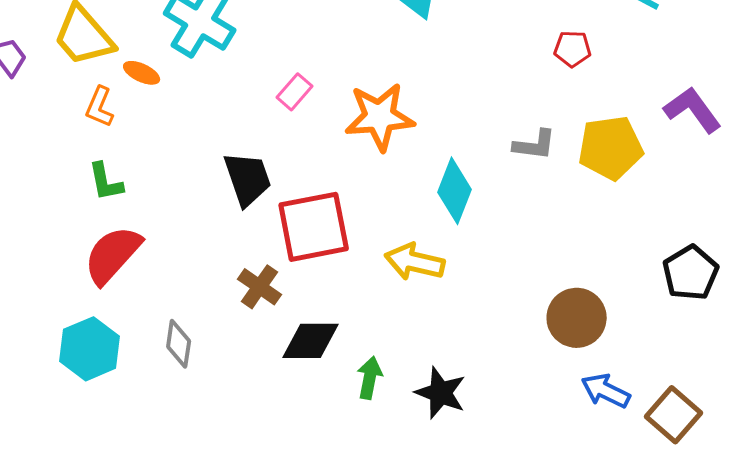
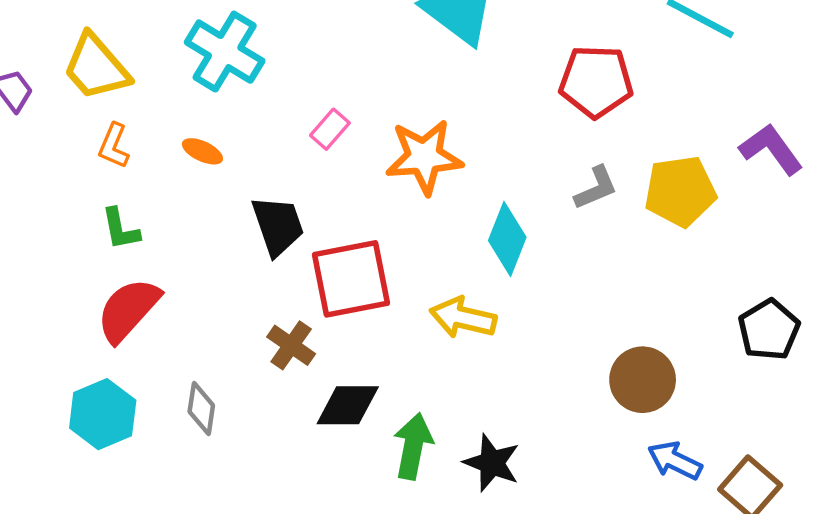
red pentagon: (573, 49) -> (596, 81), moved, size x1.8
orange ellipse: (142, 73) -> (202, 151), moved
gray L-shape: (535, 145) -> (596, 188), turned -30
green arrow: (370, 378) -> (413, 446), size x1.4

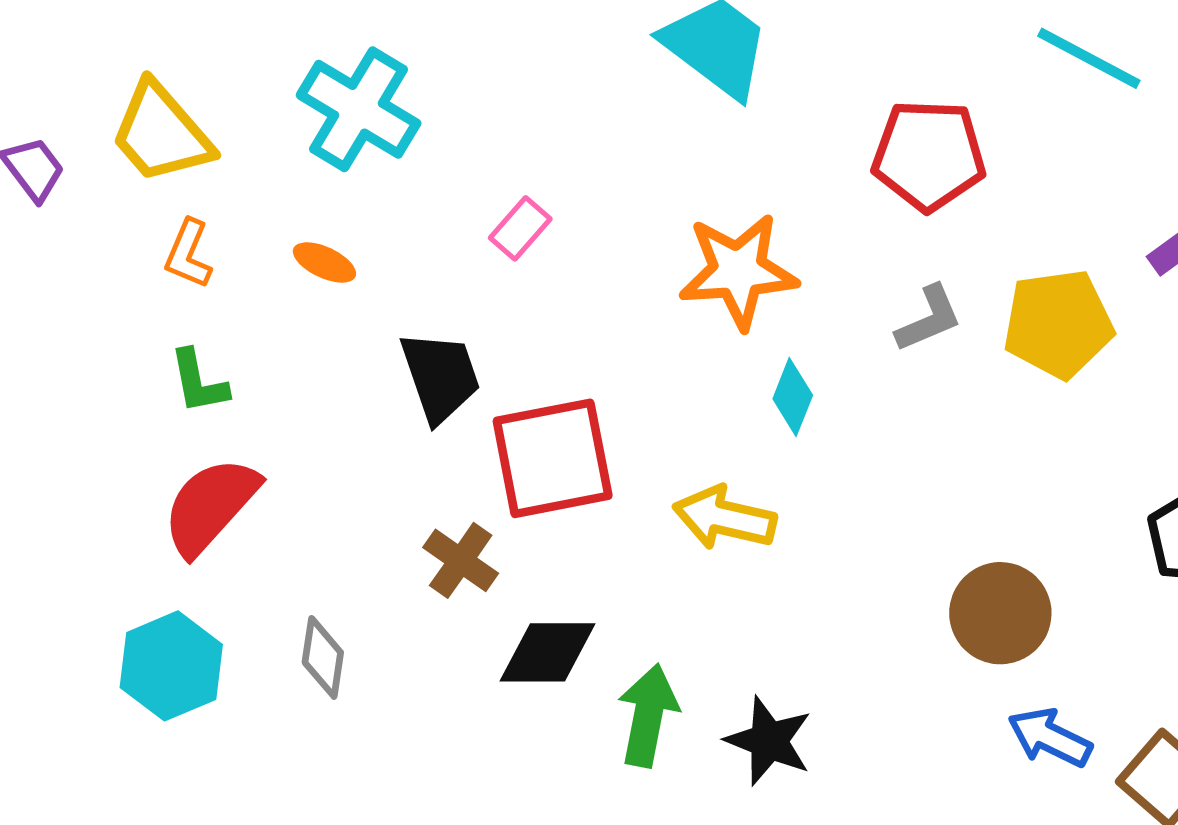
orange star: (424, 157) -> (738, 271), moved
cyan diamond: (507, 239) -> (793, 397), size x0.7

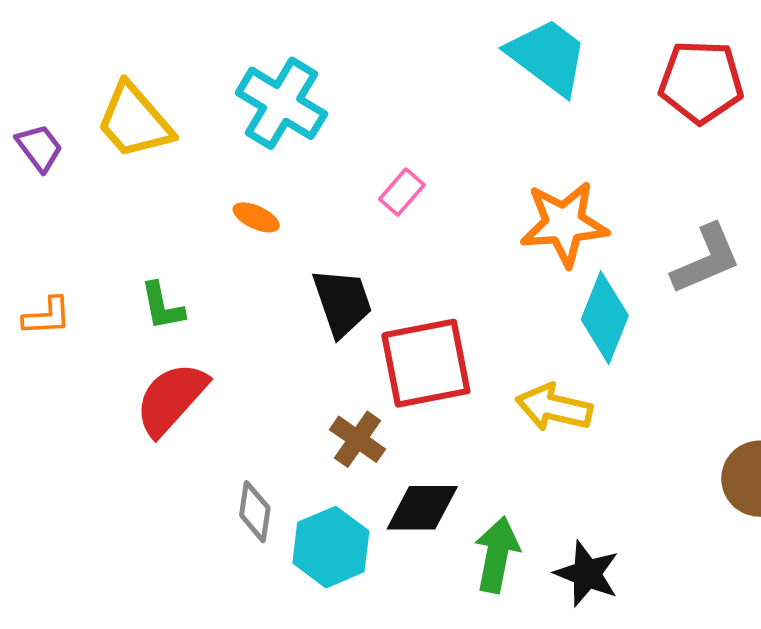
red pentagon: (929, 155) -> (701, 82), moved
orange L-shape: (188, 254) -> (47, 316), moved, turned -116
gray L-shape: (929, 319) -> (706, 259), size x1.4
cyan diamond: (793, 397) -> (605, 318), size x1.6
cyan hexagon: (171, 666) -> (331, 547), moved

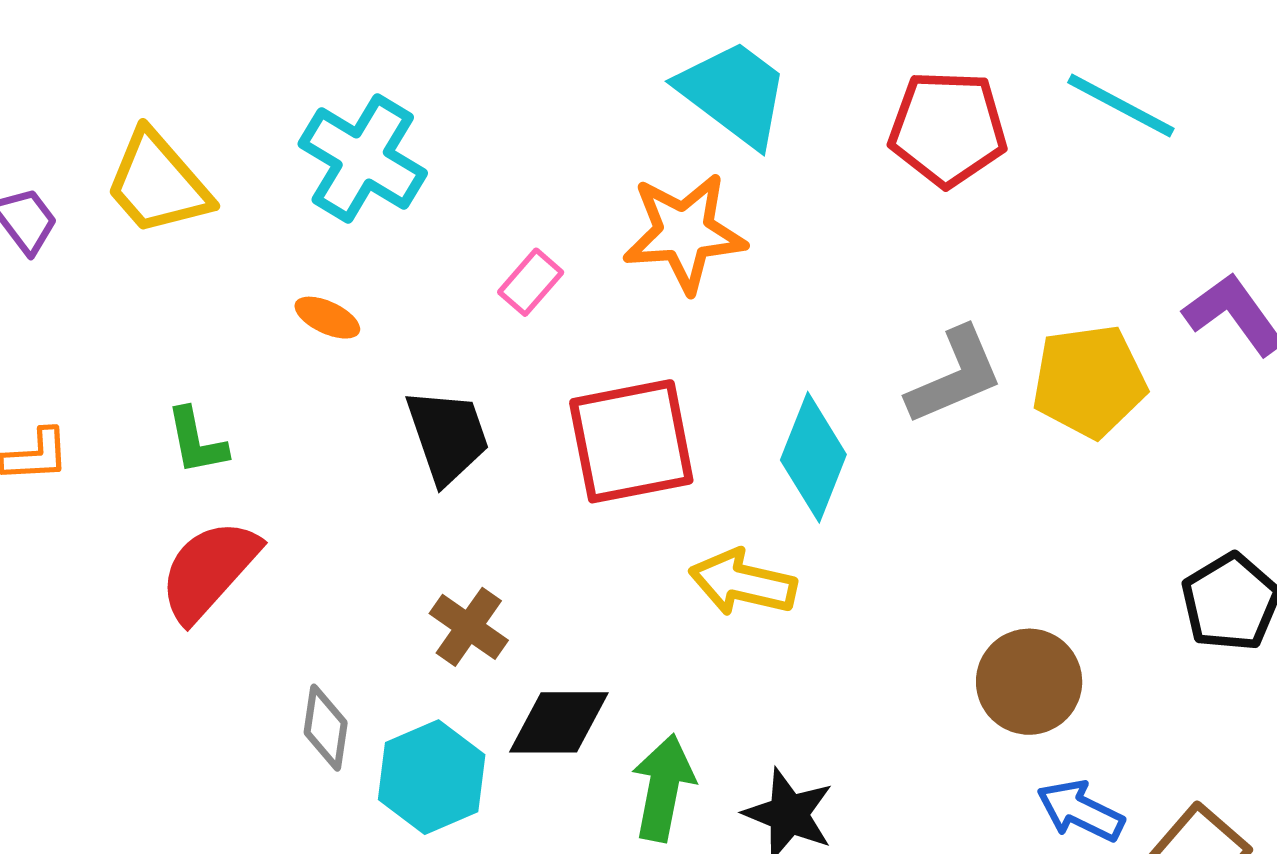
orange star: (564, 224) -> (684, 233), moved
red square: (426, 363) -> (631, 441), moved

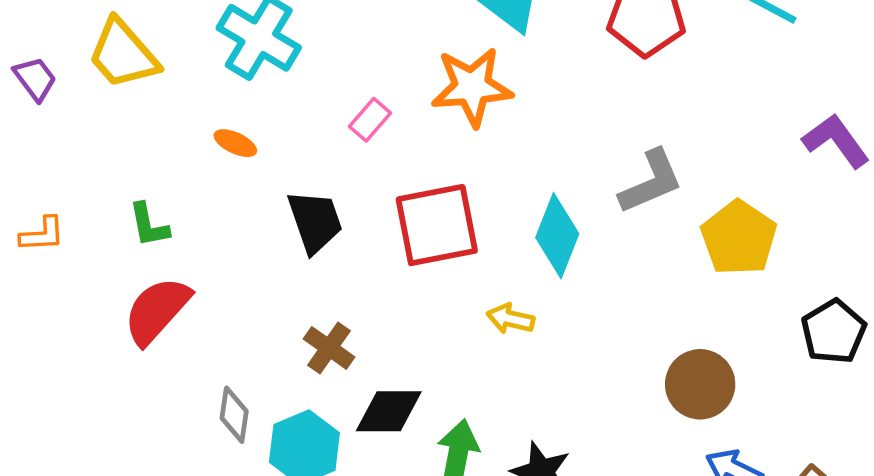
yellow pentagon: (1089, 381) -> (739, 238), moved, turned -30
yellow arrow: (743, 583) -> (510, 319), size x0.7

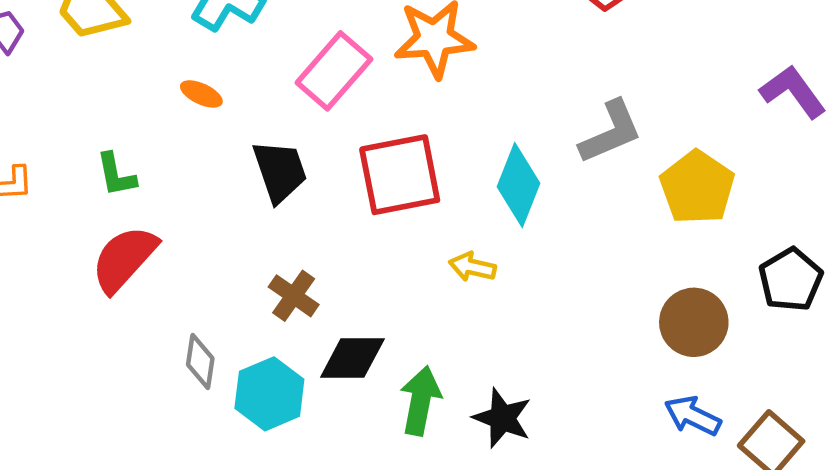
pink rectangle: (370, 120) -> (334, 71), size x1.8
brown circle: (700, 384) -> (694, 322), moved

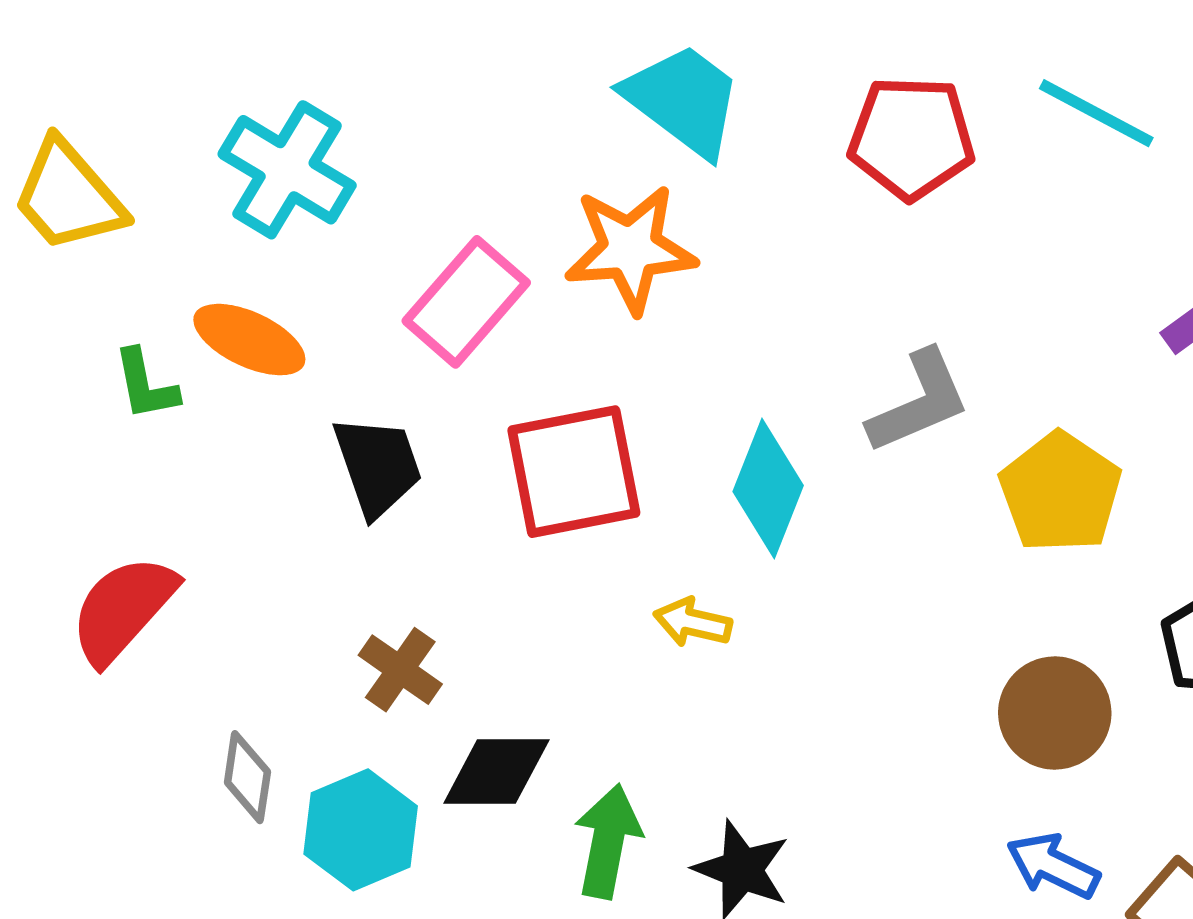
orange ellipse: (201, 94) -> (249, 340), size x1.6
green L-shape: (116, 175) -> (146, 385), moved

